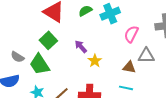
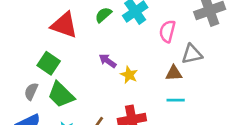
green square: (48, 40) -> (49, 63), moved
gray semicircle: (17, 57) -> (31, 91), turned 96

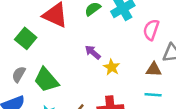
green square: (49, 63) -> (26, 38), moved

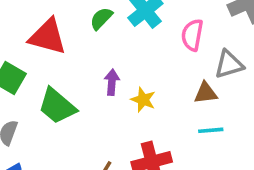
purple arrow: (93, 52) -> (112, 82), turned 63
green trapezoid: (46, 80) -> (57, 106), moved

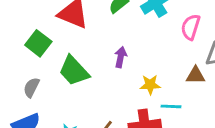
yellow star: (143, 100) -> (150, 85), moved, turned -30
cyan line: (211, 130) -> (171, 106), moved

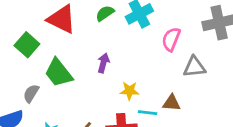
brown triangle: (196, 75) -> (172, 103), moved
gray semicircle: (31, 87) -> (31, 93), moved

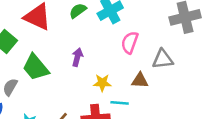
pink semicircle: (171, 39) -> (130, 42), moved
brown triangle: (172, 103) -> (140, 80), moved

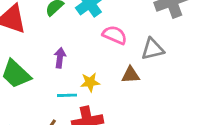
pink semicircle: (130, 42) -> (115, 35), turned 100
cyan line: (120, 103) -> (67, 95), moved

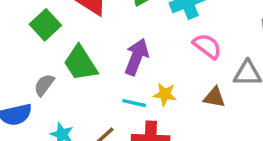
purple arrow: (60, 58) -> (137, 57), size x1.5

